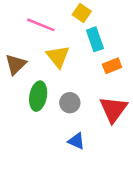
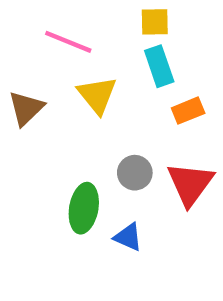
yellow square: (82, 13) -> (155, 22), moved, turned -36
green ellipse: (38, 96) -> (84, 208), moved
gray circle: (70, 103) -> (135, 173), moved

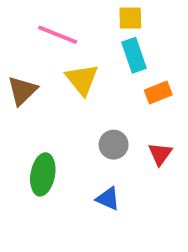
red triangle: (190, 184) -> (160, 154), size x0.6
green ellipse: (84, 208) -> (43, 174), moved

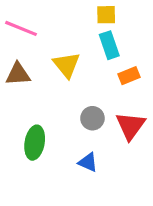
pink line: (58, 35) -> (21, 28), moved
brown triangle: (22, 91) -> (18, 74), turned 40
red triangle: (160, 154) -> (131, 126), size x1.5

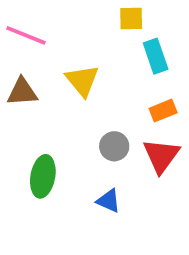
cyan rectangle: (109, 45) -> (156, 56), moved
orange rectangle: (129, 76) -> (163, 111), moved

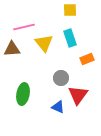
pink line: (26, 35) -> (24, 27), moved, turned -35
cyan rectangle: (156, 56) -> (70, 38), moved
red triangle: (161, 156) -> (78, 95), moved

